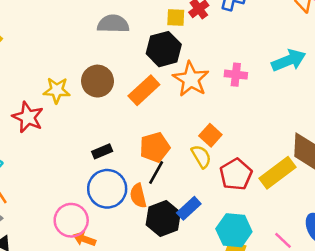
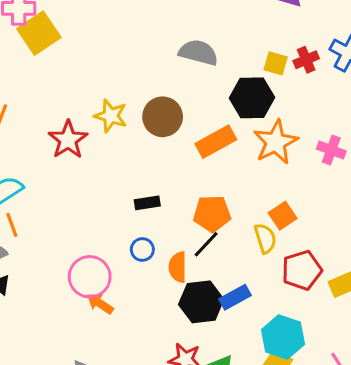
blue circle: (107, 189) -> (142, 249), size x0.5

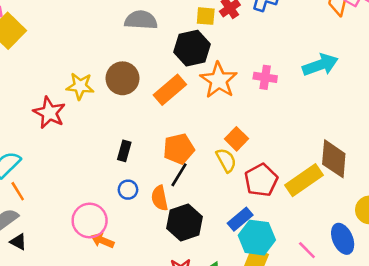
black rectangle: (147, 203) -> (124, 151), turned -54
blue rectangle: (235, 297) -> (240, 219), moved

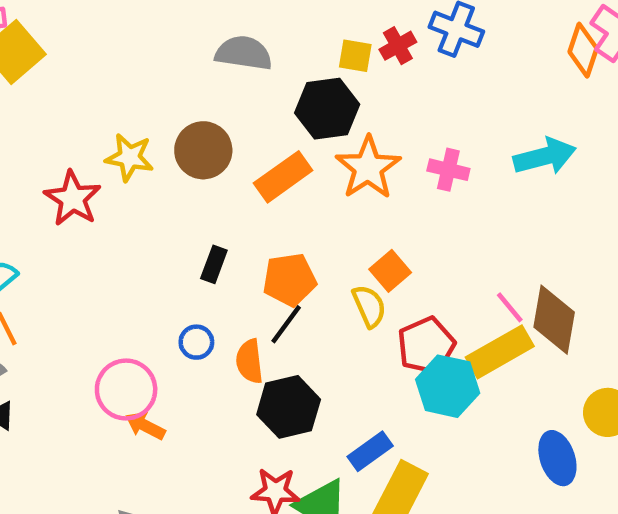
black rectangle: (124, 151) -> (214, 264), moved
blue rectangle: (240, 219) -> (370, 451), moved
cyan hexagon: (257, 238) -> (448, 386), moved
pink line: (307, 250) -> (510, 307), moved

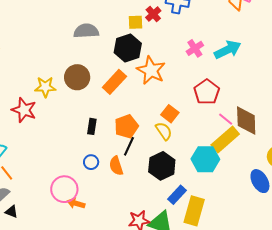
pink cross: (448, 170) -> (195, 48), moved, turned -36
red pentagon: (426, 346) -> (207, 92), moved
black hexagon: (289, 407) -> (162, 166), moved

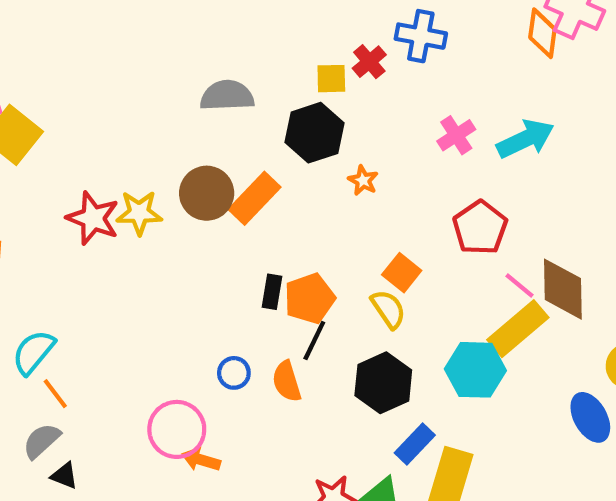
orange star: (151, 70) -> (363, 180), size x0.5
orange rectangle: (114, 82) -> (255, 198), moved
red star: (24, 110) -> (93, 218), moved
black rectangle: (92, 126) -> (272, 292), moved

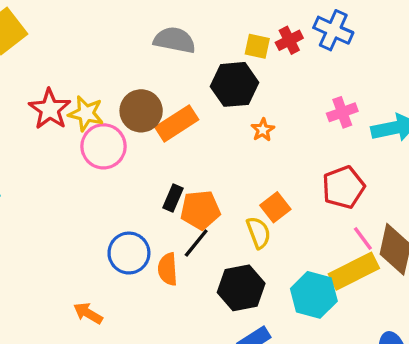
blue circle: (234, 373) -> (129, 253), size x1.6
pink circle: (177, 429) -> (104, 146), moved

